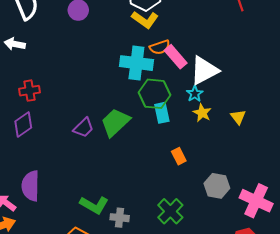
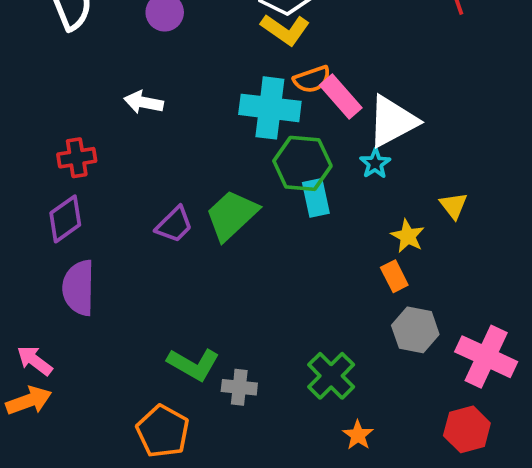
white arrow: (15, 44) -> (144, 102), moved
yellow star: (202, 113) -> (408, 236), moved
orange rectangle: (179, 156) -> (394, 276), moved
purple semicircle: (31, 186) -> (79, 288), moved

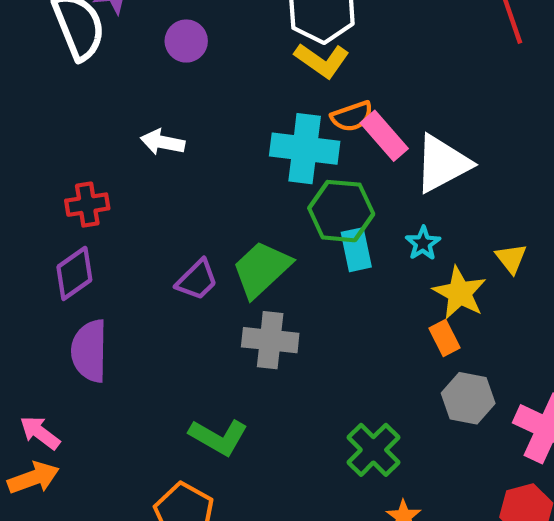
cyan star: (375, 163) -> (423, 243), moved
yellow star: (408, 236) -> (460, 293), size x1.4
gray cross: (239, 387) -> (270, 340), moved, size x1.4

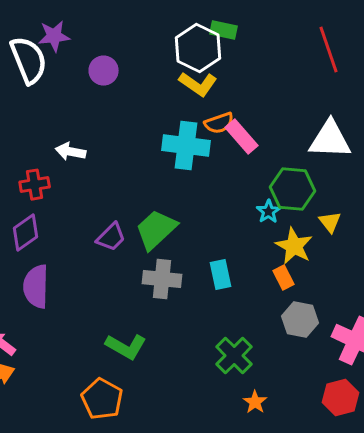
white arrow: (163, 142) -> (71, 152), moved
white triangle: (442, 164) -> (330, 140), moved, turned 30
green hexagon: (341, 211) -> (293, 189), moved
cyan rectangle: (356, 250) -> (221, 275), moved

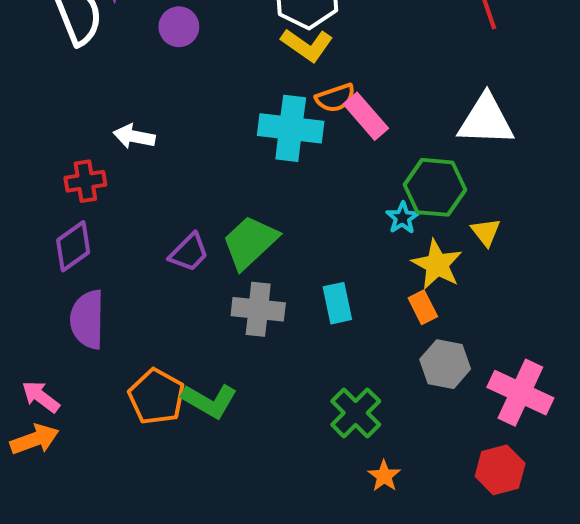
orange pentagon: (102, 399) -> (157, 397), moved

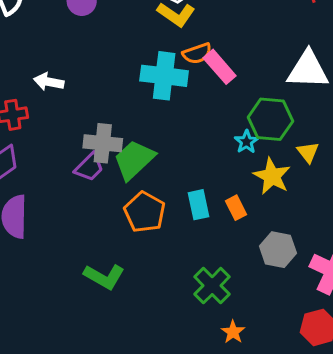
orange rectangle: (423, 307) -> (236, 208), moved
gray cross: (258, 309) -> (103, 143), moved
orange pentagon: (157, 397) -> (145, 212), moved

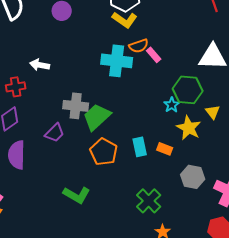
pink rectangle: (220, 67) -> (154, 55), size x0.7
purple trapezoid: (89, 167) -> (55, 133), moved
orange rectangle: (236, 208) -> (165, 149), turned -42

